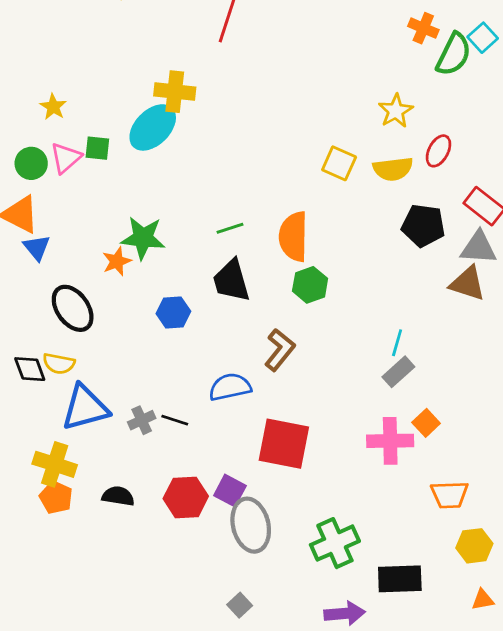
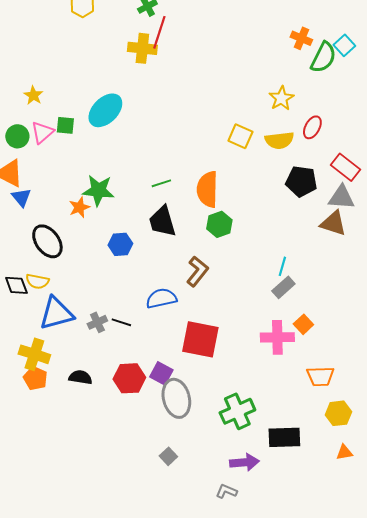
yellow cross: (175, 92) -> (142, 48), moved

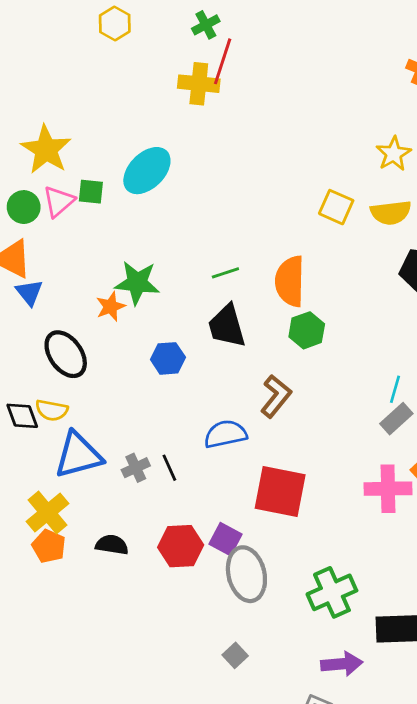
yellow star: (33, 95) -> (46, 150), size x1.8
black line: (121, 322) -> (169, 468), turned 48
yellow cross: (34, 354) -> (47, 513), turned 32

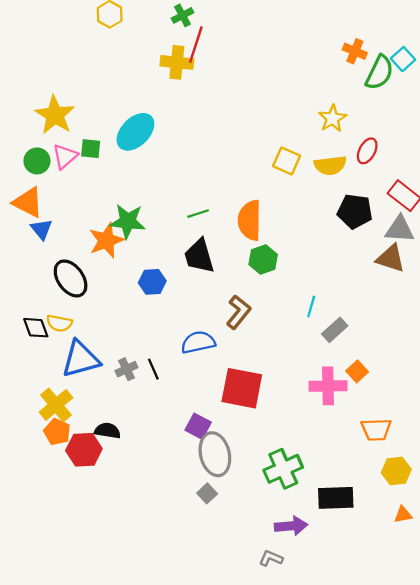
orange star: (111, 307) -> (106, 240), size x1.5
cyan line: (395, 389) -> (311, 306), moved
red hexagon: (181, 546) -> (84, 450), moved
gray square: (235, 655) -> (207, 493), moved

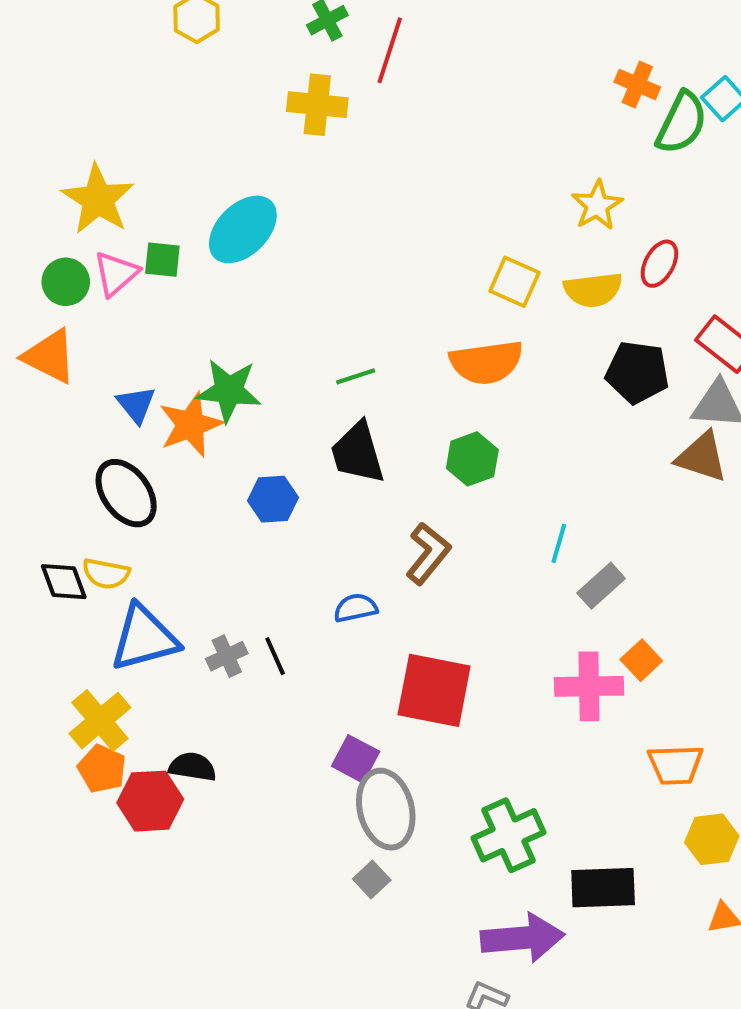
red line: (196, 45) -> (390, 50), moved
orange semicircle: (250, 220) -> (486, 362), moved, turned -99
blue triangle: (41, 229) -> (136, 405), moved
blue semicircle: (198, 342) -> (356, 608), size x0.7
purple arrow: (291, 526) -> (523, 938), size x1.4

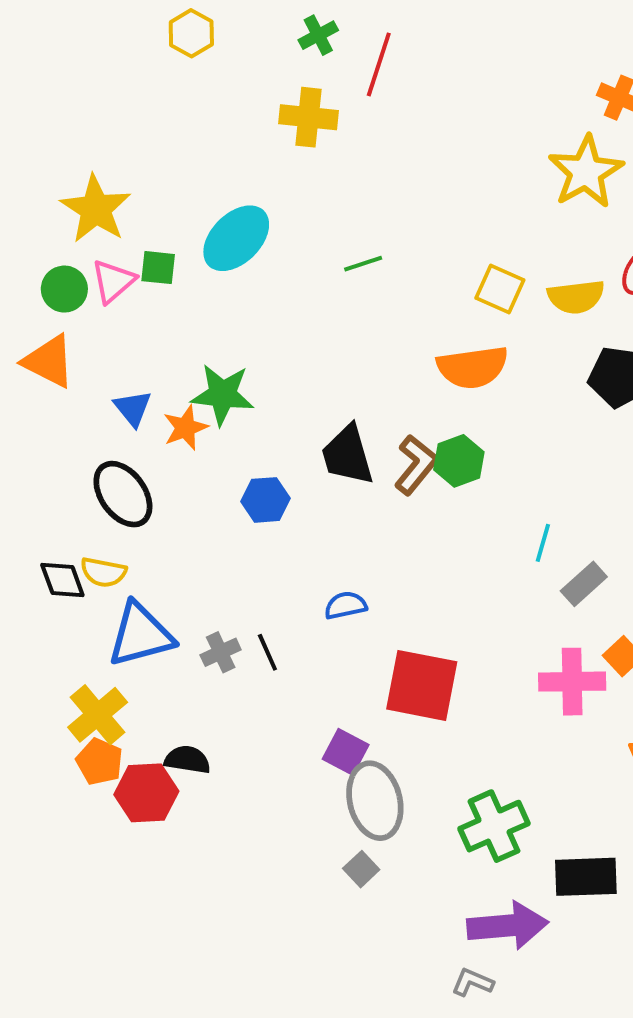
yellow star: (597, 205) -> (586, 172), moved, size x1.5
green line: (356, 376) -> (363, 264), moved
orange star: (191, 425) -> (185, 428), size x0.7
brown L-shape: (428, 553) -> (416, 465), moved

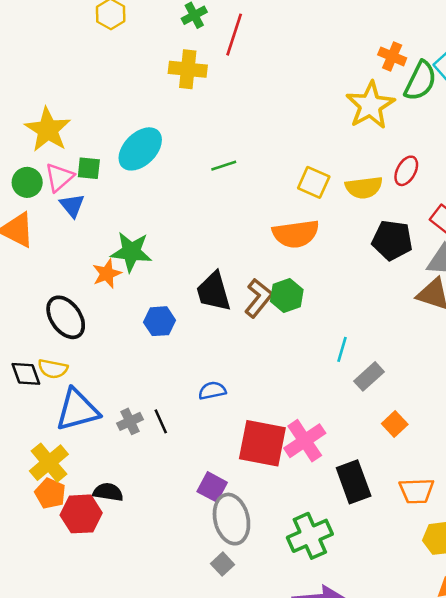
blue triangle: (133, 408) -> (72, 206), moved
pink cross: (572, 682) -> (305, 441), moved, turned -33
black rectangle: (586, 877) -> (354, 482), moved, turned 72

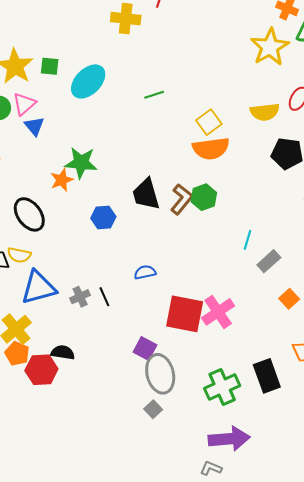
green square: (89, 168) -> (50, 66), moved
yellow square: (314, 182) -> (209, 122), moved, turned 30
black rectangle: (354, 482) -> (267, 376), moved

